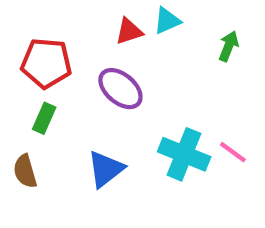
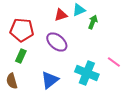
green arrow: (229, 46) -> (93, 22), moved
pink line: (233, 152) -> (114, 62), moved

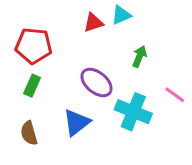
green arrow: (93, 22) -> (139, 56), moved
purple ellipse: (57, 42) -> (97, 82), moved
brown semicircle: (12, 81) -> (29, 133), moved

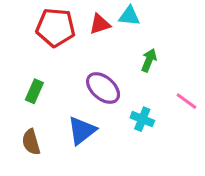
cyan triangle: (121, 15) -> (129, 16), turned 30
red pentagon: (34, 46) -> (56, 27), moved
cyan cross: (133, 112) -> (142, 119), size x0.6

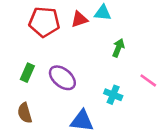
purple ellipse: (103, 88) -> (62, 78), moved
blue triangle: (82, 131) -> (82, 121), moved, turned 45

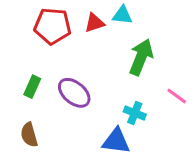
green arrow: (118, 48) -> (141, 57), size x1.6
blue triangle: (82, 121) -> (116, 141), moved

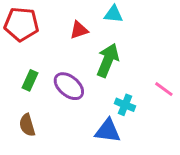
red triangle: (94, 23) -> (79, 30), moved
red pentagon: (52, 26) -> (21, 24), moved
green arrow: (141, 57) -> (108, 60), moved

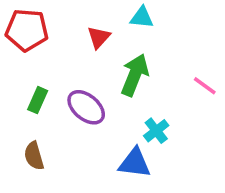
red triangle: (79, 30) -> (99, 37), turned -30
pink line: (164, 89) -> (205, 86), moved
cyan cross: (125, 105) -> (156, 131), turned 30

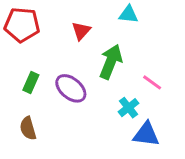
cyan triangle: (142, 17) -> (128, 14), moved
pink line: (205, 86) -> (152, 82), moved
blue triangle: (135, 163) -> (146, 134), moved

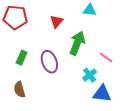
purple ellipse: (71, 88) -> (49, 62), turned 30

